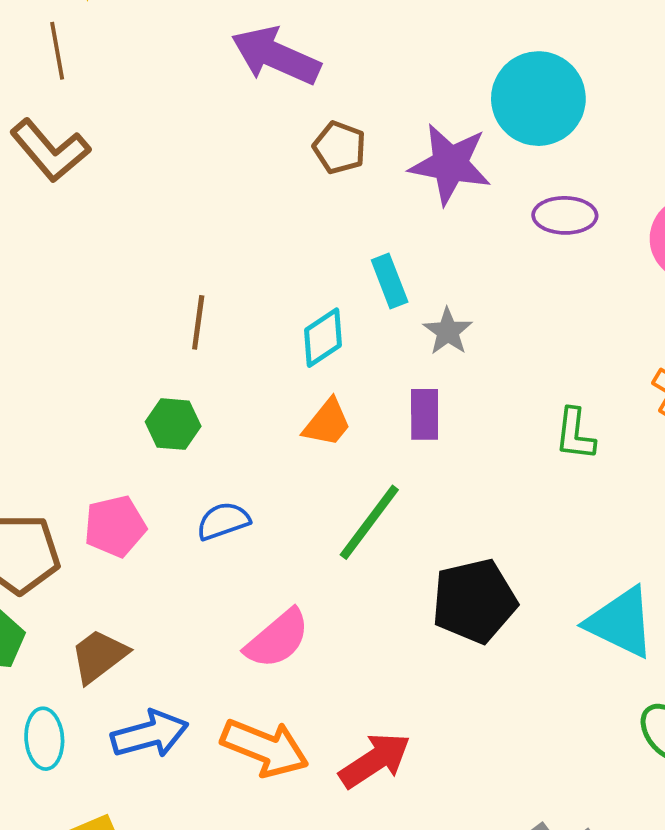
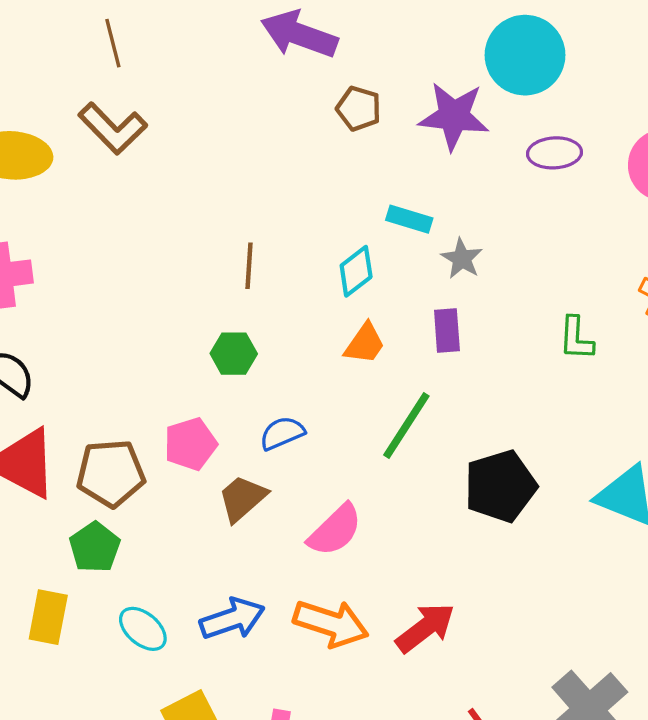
cyan rectangle: (390, 281) -> (409, 219), turned -48
brown trapezoid: (99, 656) -> (242, 498), moved
cyan ellipse: (44, 739) -> (143, 629), turned -42

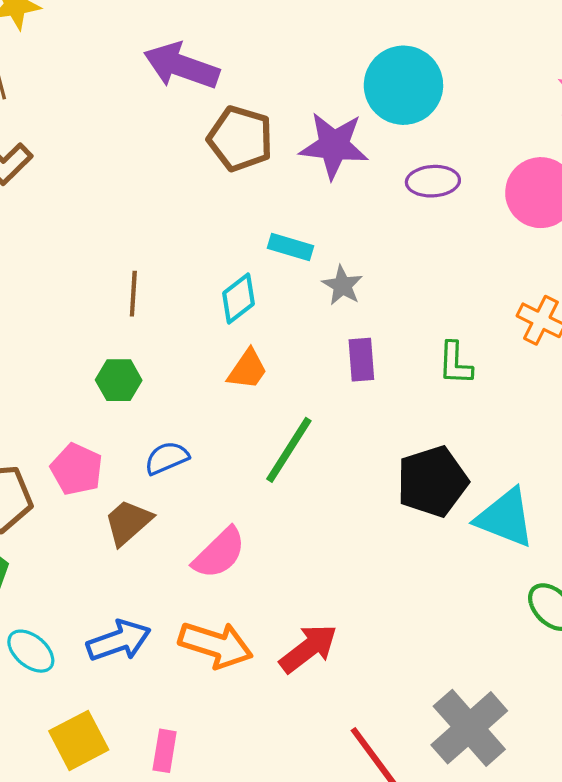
brown pentagon: (359, 109) -> (240, 139), size x1.5
purple rectangle: (447, 331) -> (361, 360), moved
pink pentagon: (190, 444) -> (77, 469), turned -30
black pentagon: (500, 486) -> (432, 481), moved

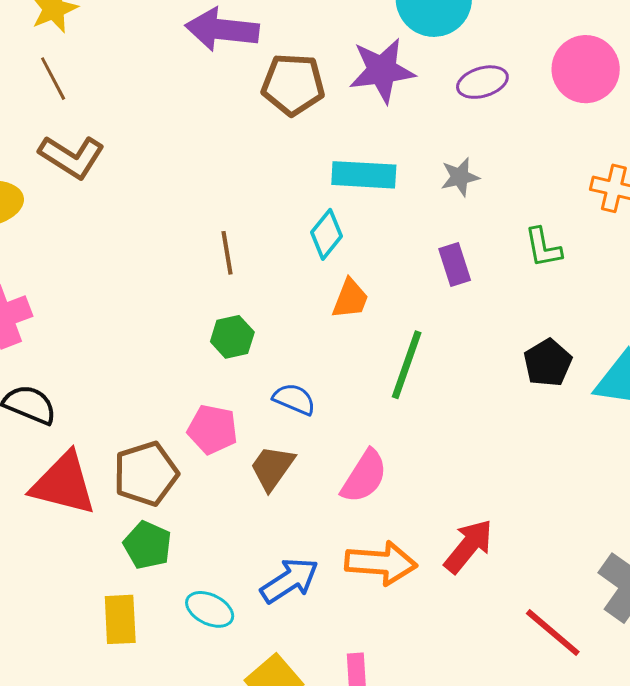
cyan rectangle: (291, 247) -> (364, 175), size x1.5
gray star: (342, 285) -> (460, 177), moved, turned -30
blue semicircle: (167, 458) -> (294, 399), turned 60
black pentagon: (432, 481) -> (548, 363), size x0.7

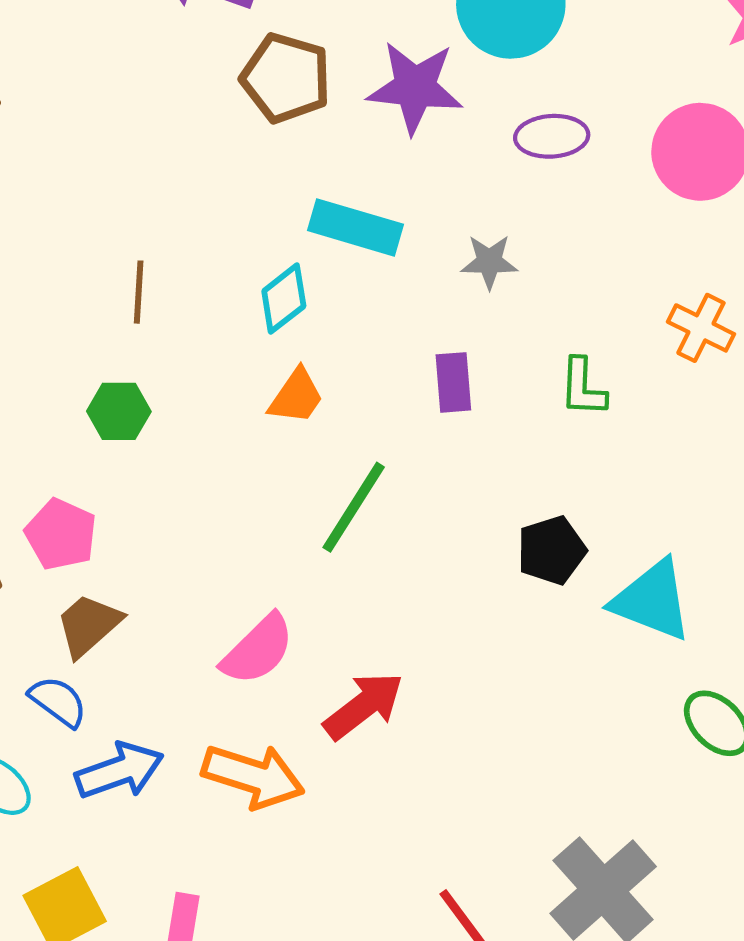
blue semicircle: (294, 399) -> (58, 701), moved
brown trapezoid: (272, 468) -> (89, 625), moved
red arrow: (468, 546) -> (364, 706), moved

